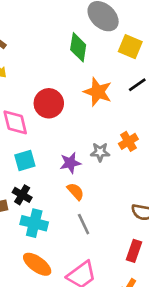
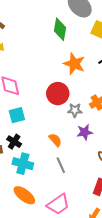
red circle: (49, 103) -> (58, 94), moved
purple star: (70, 163) -> (85, 132), moved

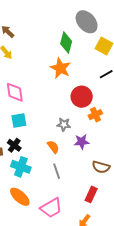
orange star: (74, 64) -> (60, 68), moved
red circle: (58, 94) -> (82, 97), moved
gray star: (75, 110) -> (64, 125), moved

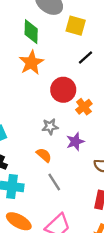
orange star: (60, 68) -> (31, 63), turned 30

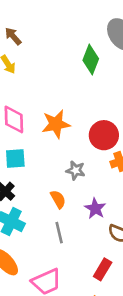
orange star: (31, 63) -> (56, 124), moved
purple star: (75, 142) -> (95, 208), moved, turned 30

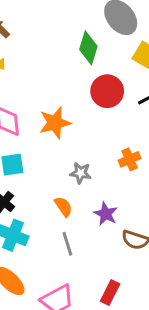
red circle: (104, 135) -> (107, 91), moved
red rectangle: (103, 269) -> (110, 293), moved

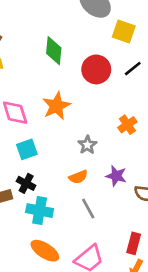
green diamond: (88, 48) -> (54, 51), moved
gray star: (81, 173) -> (87, 145), turned -30
orange semicircle: (63, 207) -> (78, 177), turned 114

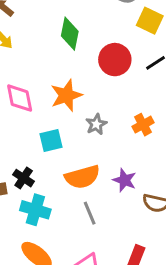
gray star: (87, 145) -> (96, 124), moved
cyan square: (27, 149) -> (51, 141), moved
orange semicircle: (78, 177) -> (82, 177), size x1.6

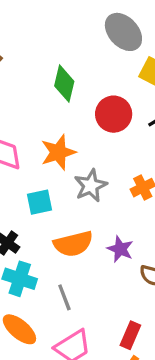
gray star: (96, 124) -> (91, 186), size x1.4
gray line: (90, 213) -> (64, 297), moved

